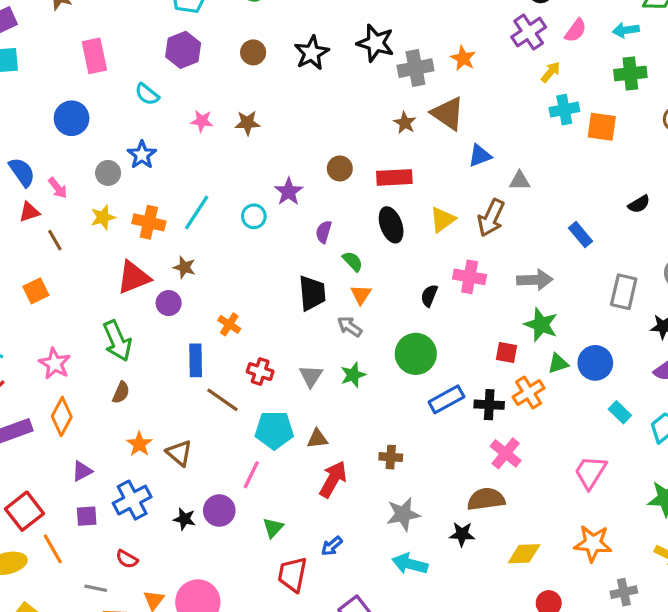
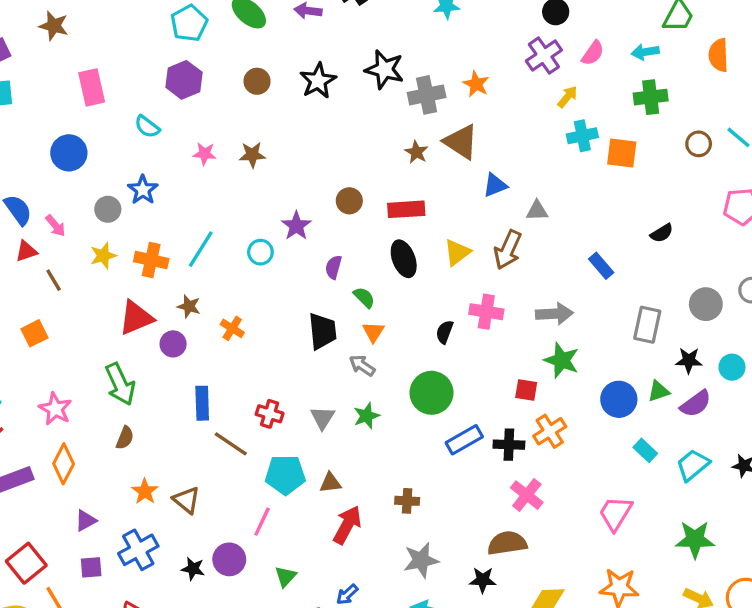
orange cross: (229, 324) -> (232, 328), moved
green triangle: (558, 363) -> (659, 391), moved

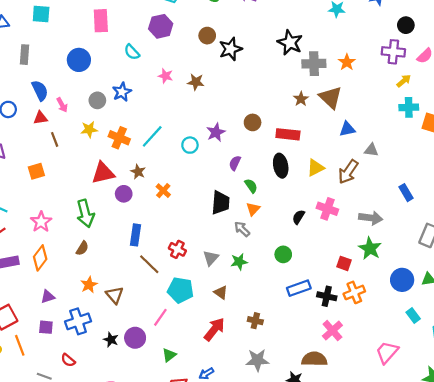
purple cross: (544, 56) -> (393, 52), turned 30
black star: (318, 81) -> (231, 49), moved
green circle: (432, 393) -> (283, 254), size x0.6
brown triangle: (330, 483) -> (221, 292), moved, turned 32

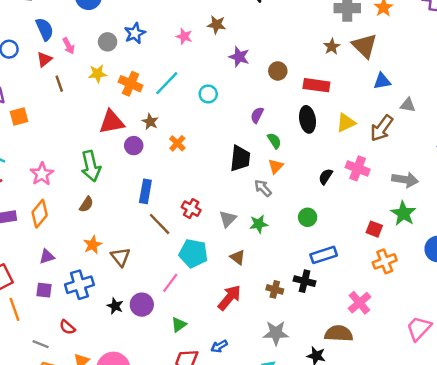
pink star: (165, 76) -> (184, 36), moved
red triangle: (41, 118) -> (44, 59), turned -32
purple star: (216, 132) -> (239, 57), moved, turned -30
orange square: (36, 171) -> (19, 116), moved
black cross: (327, 296) -> (305, 281), moved

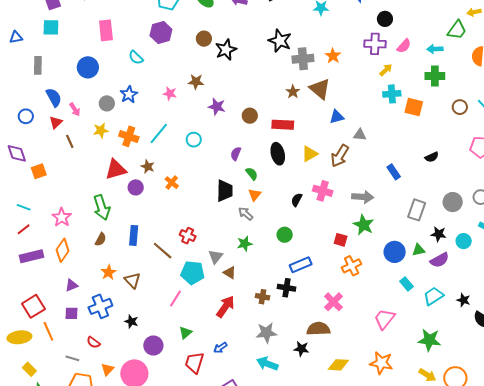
blue rectangle: (145, 191) -> (134, 235), moved
gray triangle: (228, 219) -> (216, 257), moved
purple circle: (142, 305) -> (153, 346), moved

